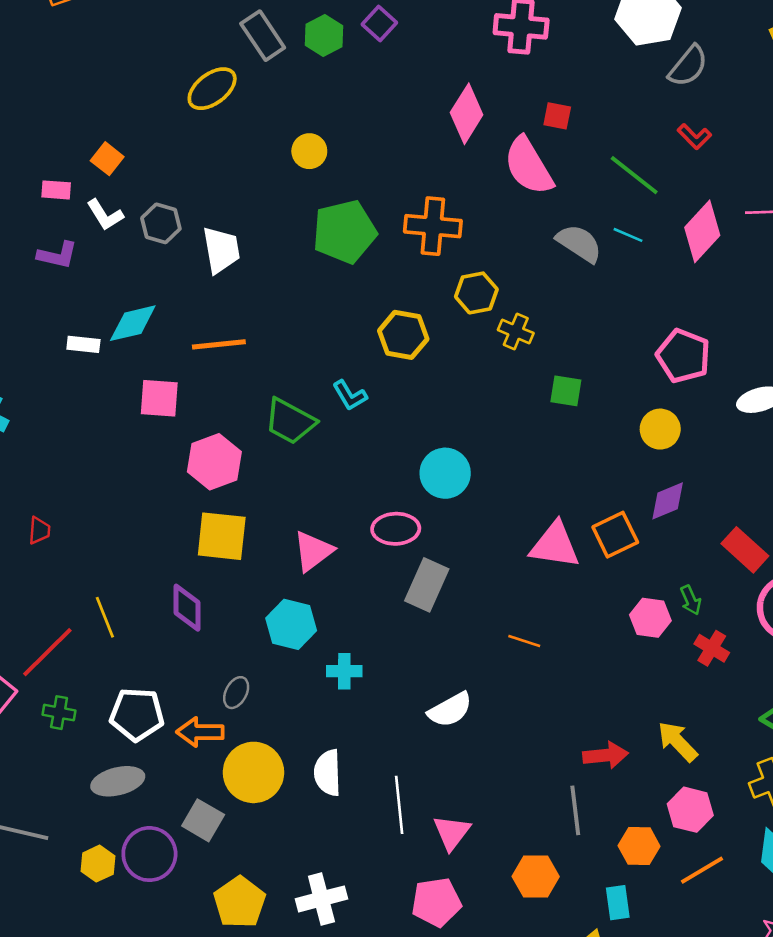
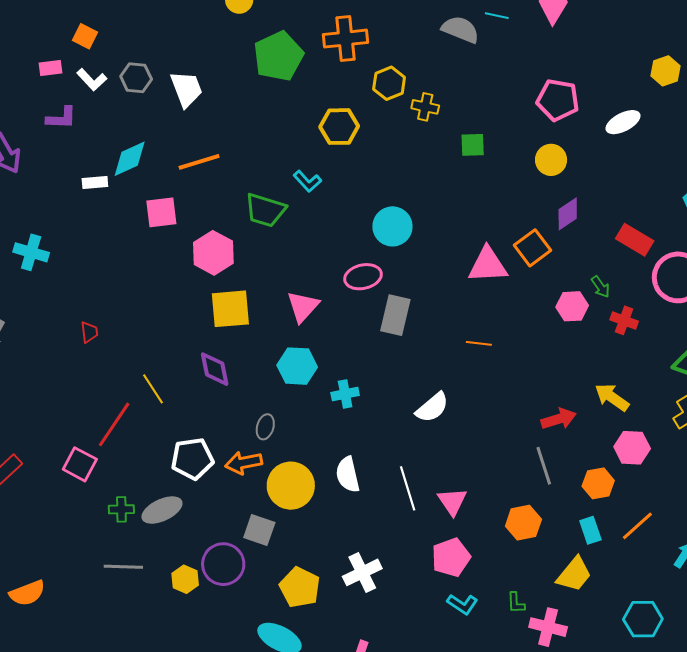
green cross: (59, 713) -> (121, 509), moved
gray ellipse: (118, 781) -> (162, 510), moved
orange line: (702, 870) -> (637, 526), moved

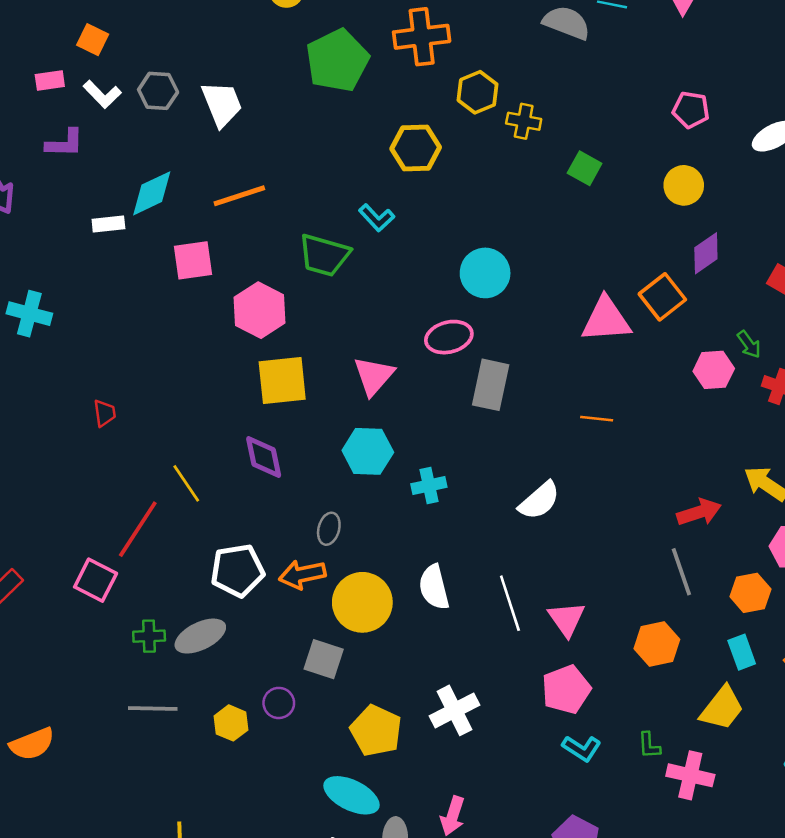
pink pentagon: (558, 100) -> (691, 110), size x0.7
green square: (473, 145) -> (585, 168), turned 32
purple circle: (223, 564) -> (279, 703), size x0.6

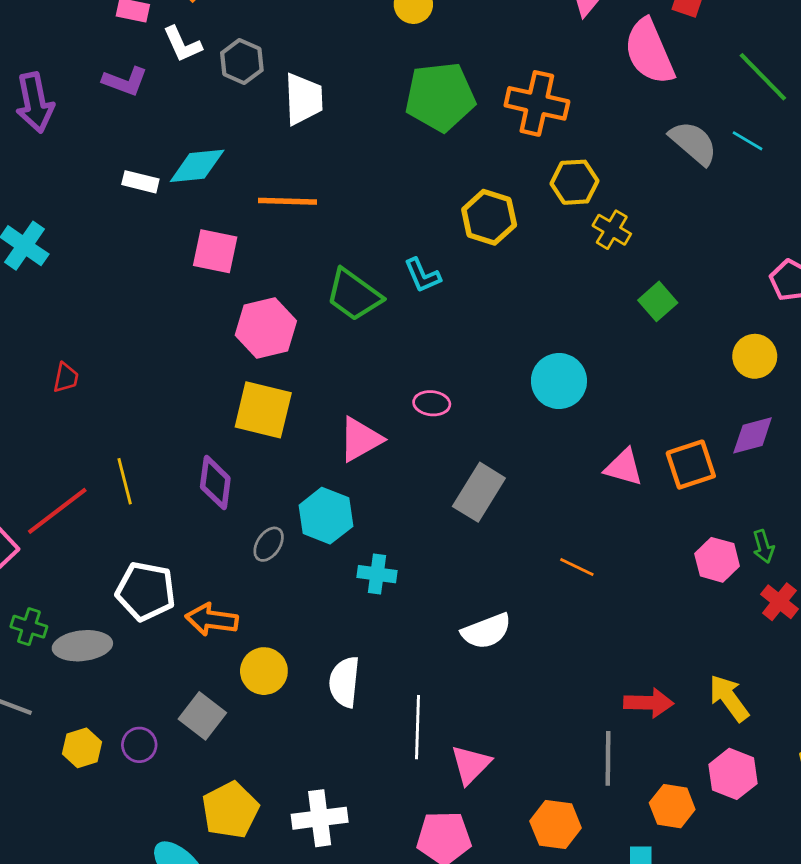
cyan circle: (485, 273) -> (559, 381), moved
pink triangle: (606, 320) -> (624, 467), size x0.7
pink ellipse: (449, 337) -> (432, 403), moved, size x0.7
gray ellipse: (329, 529) -> (269, 544), moved
yellow circle: (362, 602) -> (264, 671), size x0.7

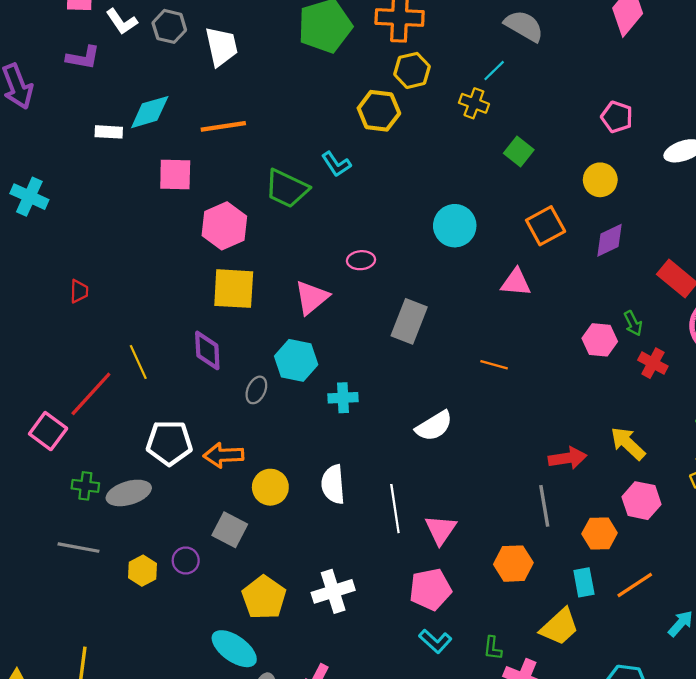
cyan line: (748, 141) -> (494, 71), moved, turned -65
yellow hexagon: (575, 182) -> (412, 70), moved
orange square: (691, 465) -> (546, 226), moved

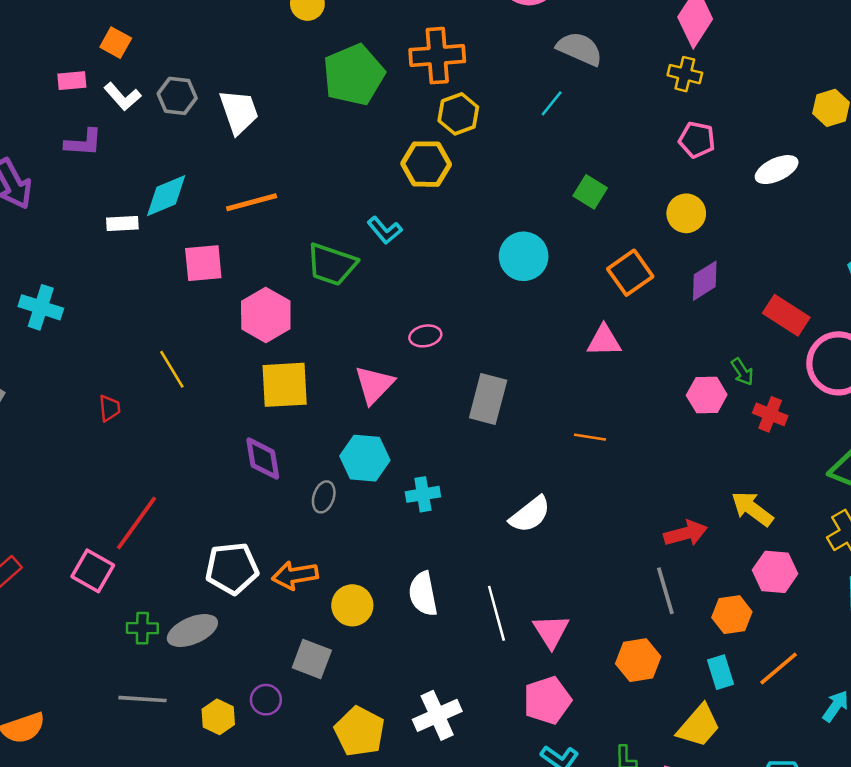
yellow cross: (474, 103) -> (685, 74), moved
cyan circle: (455, 226) -> (524, 256), moved
yellow line: (138, 362) -> (172, 369), moved

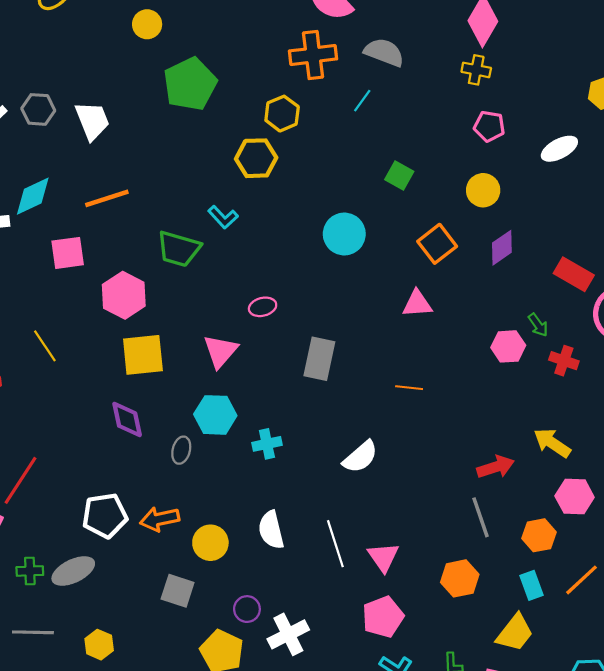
orange cross: (437, 56) -> (313, 55), moved
purple circle: (266, 700) -> (247, 609), moved

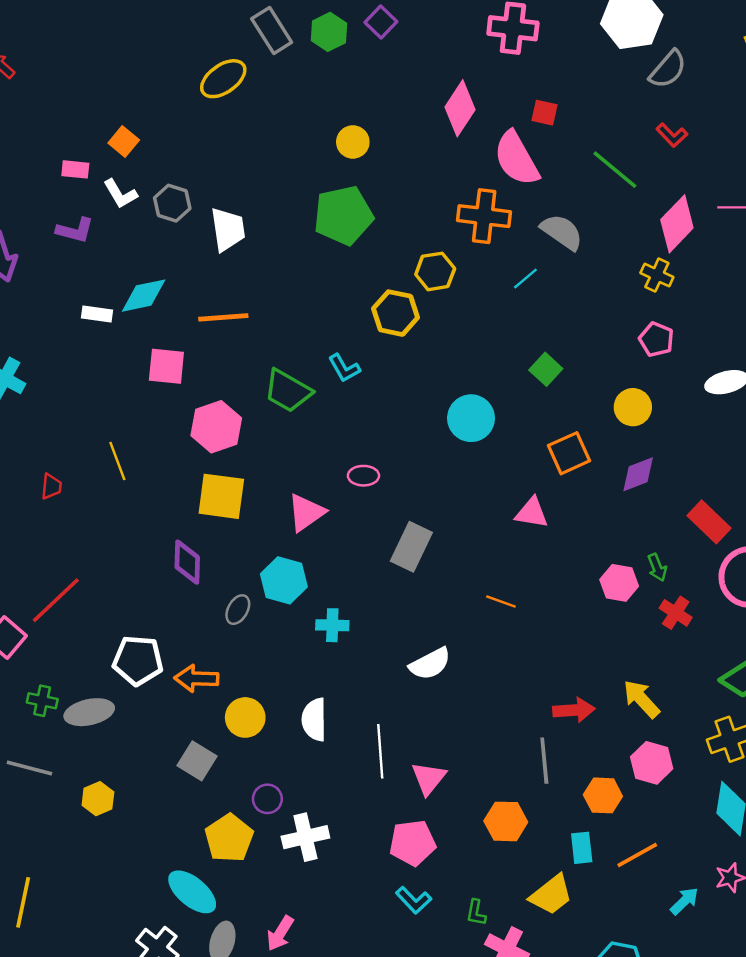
yellow circle: (147, 24) -> (353, 142), moved

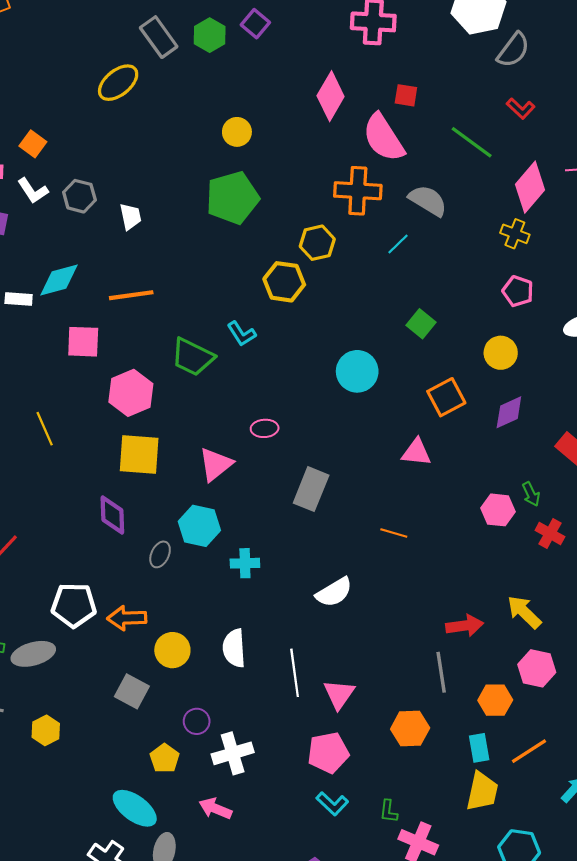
white trapezoid: (228, 229) -> (130, 217), size x0.7
yellow pentagon: (229, 838) -> (165, 758), size x0.7
yellow trapezoid: (551, 895) -> (482, 791), moved, turned -36
pink arrow: (280, 933) -> (215, 809), moved, turned 84

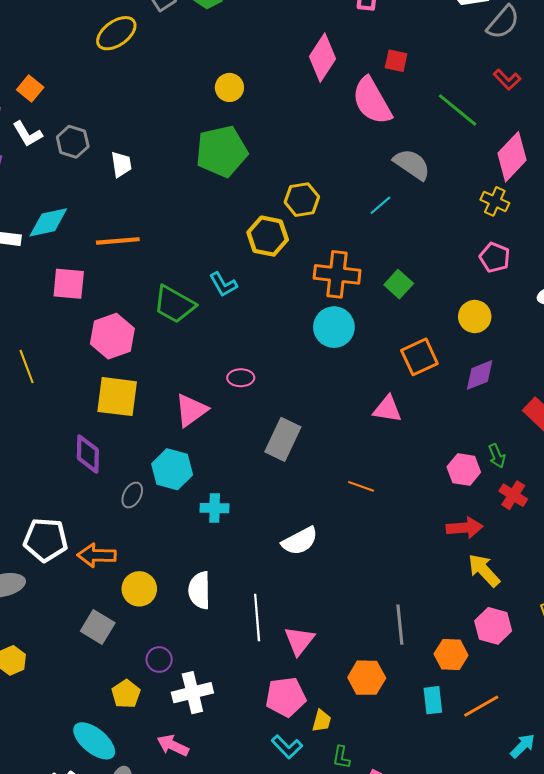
orange cross: (358, 191) -> (337, 274), moved
red arrow: (465, 626) -> (465, 528), moved
yellow trapezoid: (482, 791) -> (322, 721), moved, size x0.6

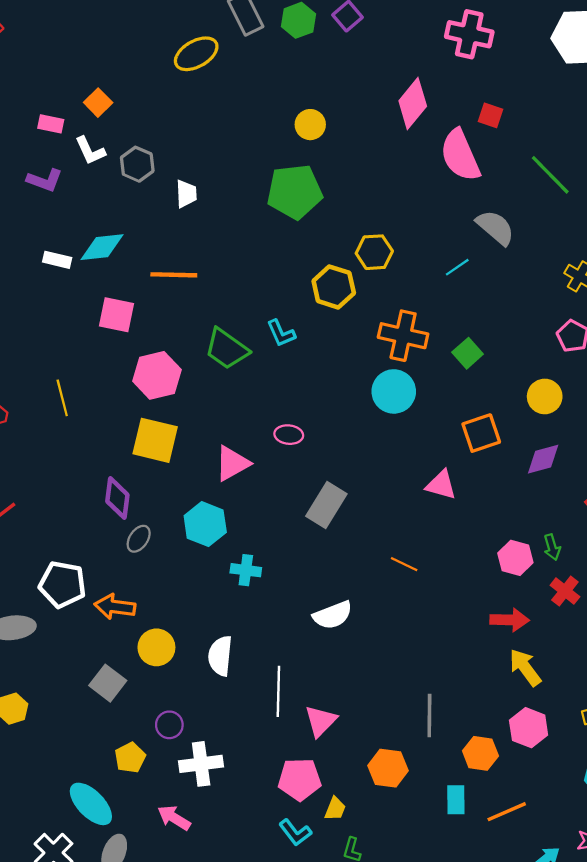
gray ellipse: (132, 495) -> (139, 539), moved

